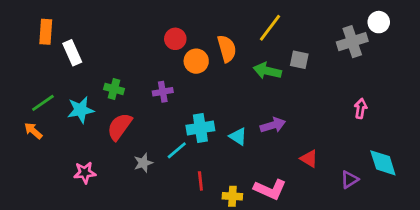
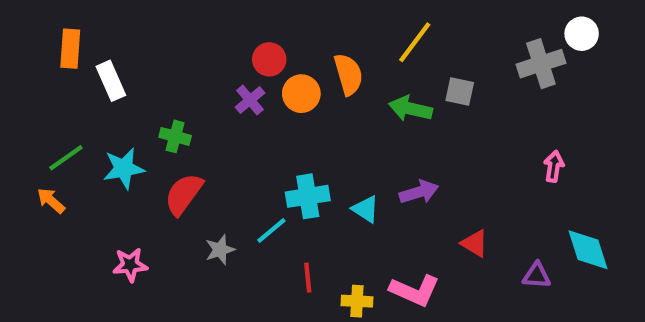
purple cross: (163, 92) -> (250, 100), moved, turned -30
purple triangle: (349, 180) -> (537, 275), turned 36

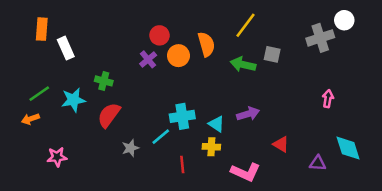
orange arrow: (51, 201) -> (30, 119), turned -60
pink star: (130, 265) -> (57, 157), moved
yellow cross: (357, 301) -> (211, 147), moved

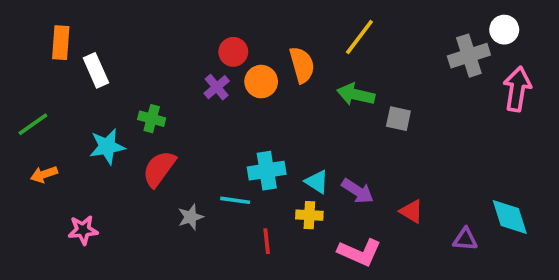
gray square: (272, 54) -> (398, 119), moved
green line: (39, 94) -> (33, 124), moved
pink arrow: (328, 99) -> (517, 89), moved, size x1.6
purple arrow: (248, 114) -> (358, 191), moved, turned 50
cyan line: (161, 137) -> (235, 200), turned 48

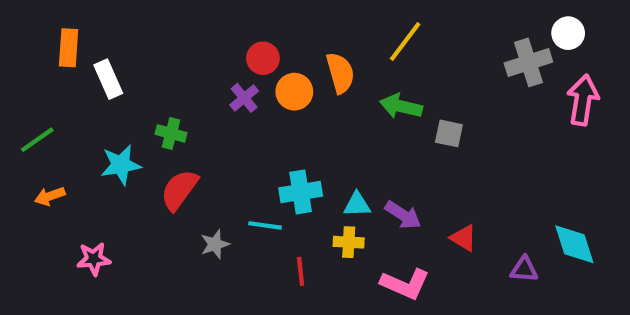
cyan triangle: (317, 182) -> (357, 205), turned -35

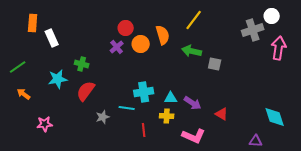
orange arrow: (50, 196) -> (24, 94), turned 56
purple triangle: (524, 269) -> (256, 141), moved

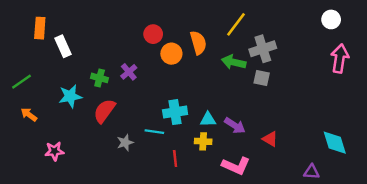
gray cross: (253, 30) -> (263, 49), moved
purple cross: (117, 47) -> (129, 72), moved

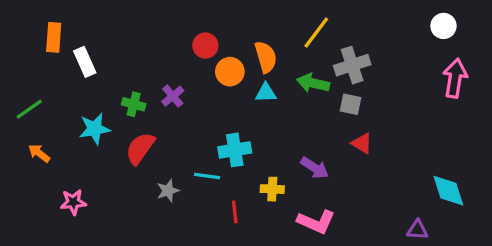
cyan triangle: (208, 119) -> (266, 93), moved
red triangle: (270, 139) -> (362, 143), moved

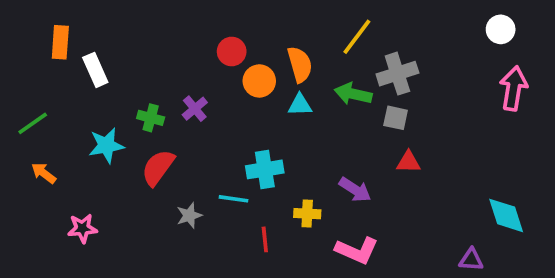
red triangle: (362, 143) -> (408, 162), turned -30

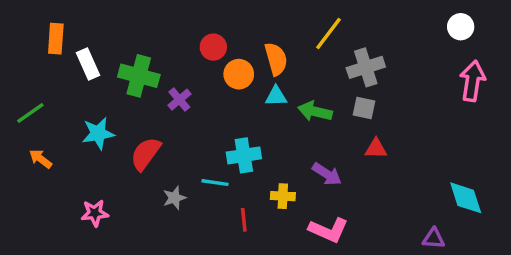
green arrow: (353, 94) -> (315, 111), moved
green cross: (151, 118) -> (139, 76), moved, size x1.6
pink star: (82, 228) -> (95, 213), moved

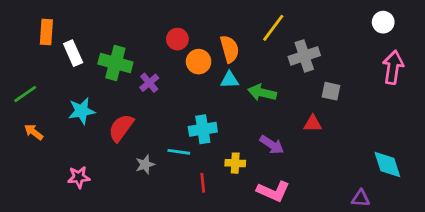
gray square: (364, 108) -> (331, 91), moved

